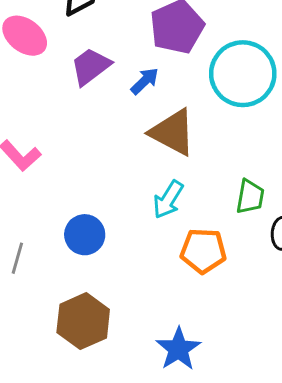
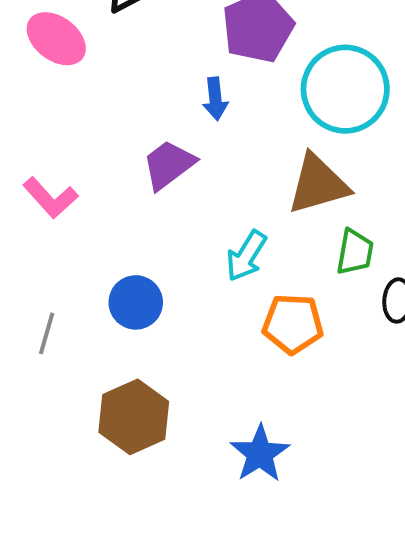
purple trapezoid: (91, 66) -> (169, 165), moved
blue arrow: (145, 81) -> (215, 99), turned 128
brown triangle: (173, 132) -> (318, 184), moved, turned -44

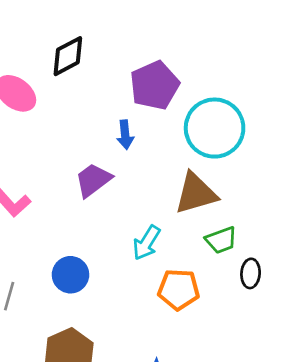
green trapezoid: (355, 252) -> (221, 240), turned 60

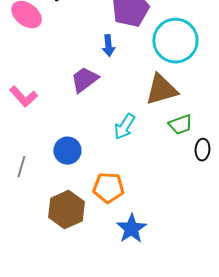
orange pentagon: (179, 289) -> (108, 188), moved

